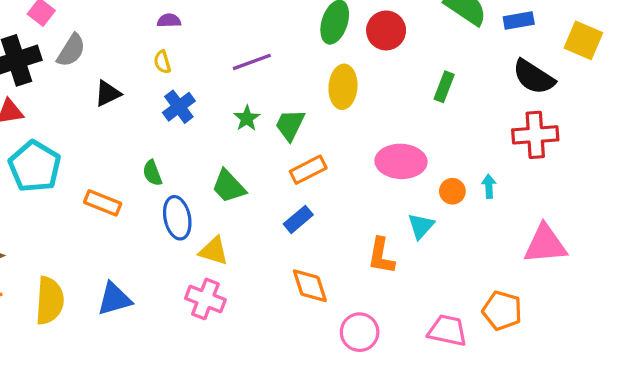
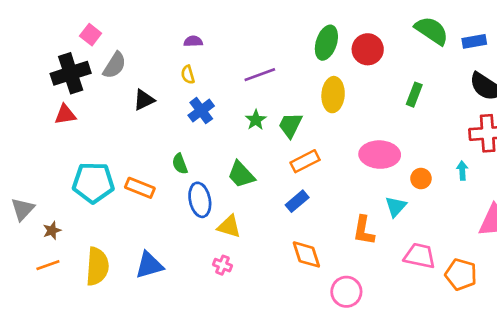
cyan pentagon: (35, 166) -> (93, 183), moved, turned -30
cyan arrow: (489, 186) -> (462, 171), moved
pink cross: (205, 299) -> (222, 265), size x0.6
pink trapezoid: (447, 330) -> (420, 256), moved

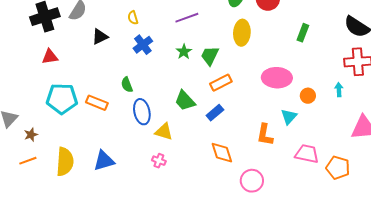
red triangle: (65, 115) -> (50, 57), moved
green trapezoid: (241, 175) -> (185, 101), moved

